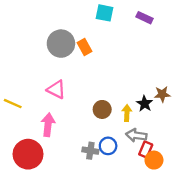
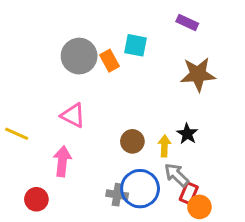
cyan square: (105, 13) -> (135, 45), moved
brown star: (162, 94) -> (198, 74), moved, size x1.6
gray arrow: (136, 135) -> (177, 175), turned 36
blue circle: (108, 146) -> (140, 189), size x1.6
red circle: (28, 154) -> (36, 199), size x0.6

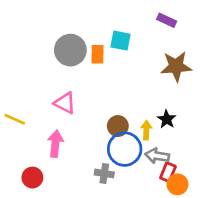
orange rectangle: (110, 61) -> (97, 54), turned 30
gray arrow: (177, 175) -> (157, 156), turned -35
blue circle: (140, 189) -> (125, 149), moved

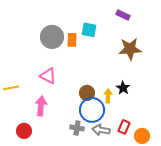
yellow line: (15, 119) -> (11, 88), turned -35
gray arrow: (157, 156) -> (101, 130), moved
orange circle: (177, 184) -> (142, 136), moved

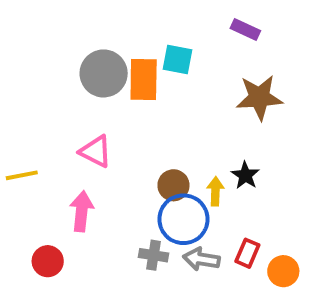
orange rectangle: (72, 40) -> (144, 79), size x1.5

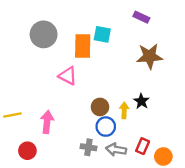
gray circle: (104, 73) -> (44, 34), moved
pink triangle: (96, 151) -> (68, 76), moved
yellow line: (22, 175) -> (12, 115), moved
blue circle: (183, 219) -> (106, 127), size x0.7

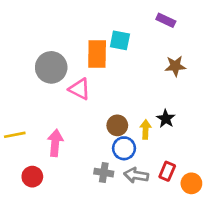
gray circle: (44, 34) -> (51, 67), moved
brown star: (150, 56) -> (175, 66), size x0.7

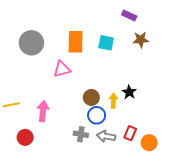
cyan square: (120, 40) -> (106, 43), moved
brown star: (175, 66) -> (141, 40), moved
gray circle: (51, 67) -> (31, 43), moved
pink triangle: (80, 89) -> (62, 69), turned -42

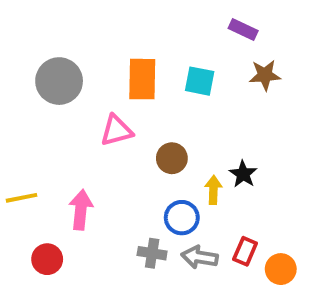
brown circle: (91, 97) -> (172, 158), moved

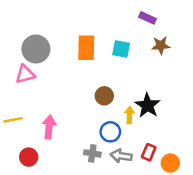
pink triangle: (116, 131) -> (25, 74), moved
black star: (243, 174) -> (148, 105), size x1.5

